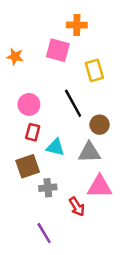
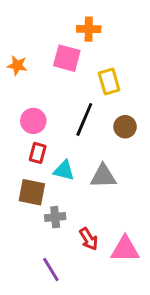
black line: (73, 103) -> (84, 119), turned 52
brown circle: (100, 125) -> (125, 127), moved
brown square: (28, 166) -> (32, 192), turned 30
pink triangle: (100, 186) -> (125, 249), moved

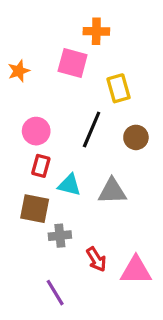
orange star: (17, 66) -> (19, 71), turned -30

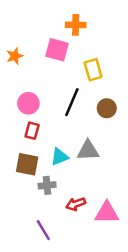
cyan triangle: (69, 185) -> (59, 157), moved, turned -36
red arrow: (96, 259) -> (76, 204), turned 102

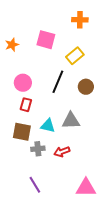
orange cross: (76, 25) -> (80, 20), moved
yellow rectangle: (93, 70) -> (75, 56), turned 66
cyan triangle: (59, 157) -> (48, 126), turned 35
red arrow: (76, 204) -> (62, 152), moved
pink triangle: (107, 213) -> (86, 188), moved

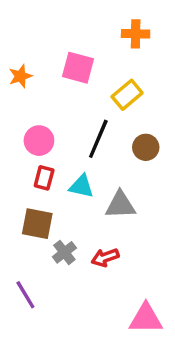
cyan triangle: (48, 126) -> (81, 186), moved
gray cross: (38, 149) -> (64, 252), turned -32
purple line: (35, 185) -> (25, 295), moved

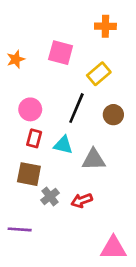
purple line: (25, 295) -> (20, 229), turned -55

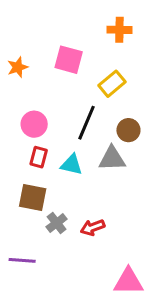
gray triangle: (94, 160) -> (112, 159), moved

